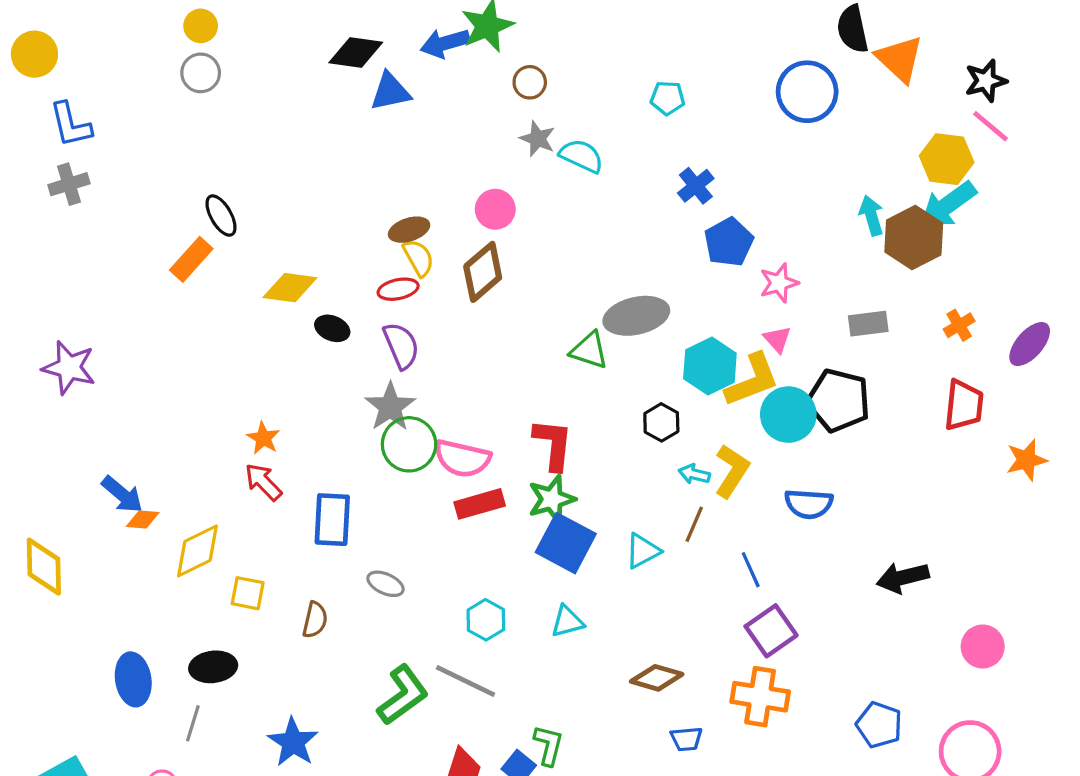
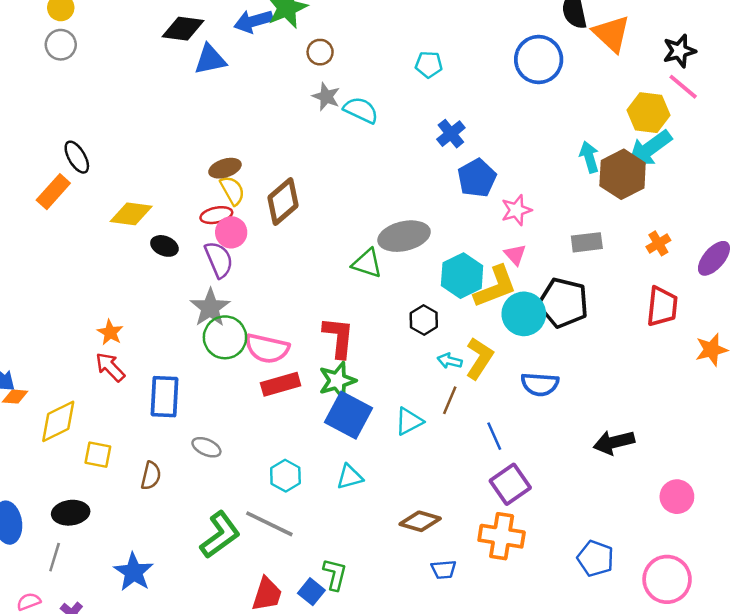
pink circle: (495, 209) -> (231, 232), moved

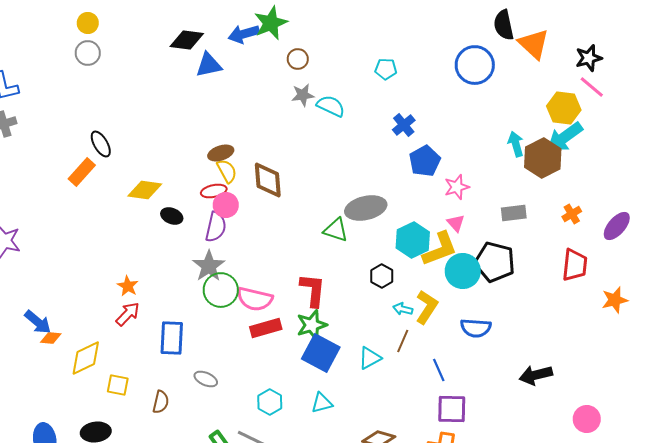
gray star: (326, 97) -> (303, 95), turned -30
brown diamond: (283, 202) -> (268, 180), turned -54
purple semicircle: (219, 260) -> (216, 227), turned 36
red arrow: (110, 367) -> (128, 314), turned 88
purple square: (510, 484) -> (452, 409), turned 36

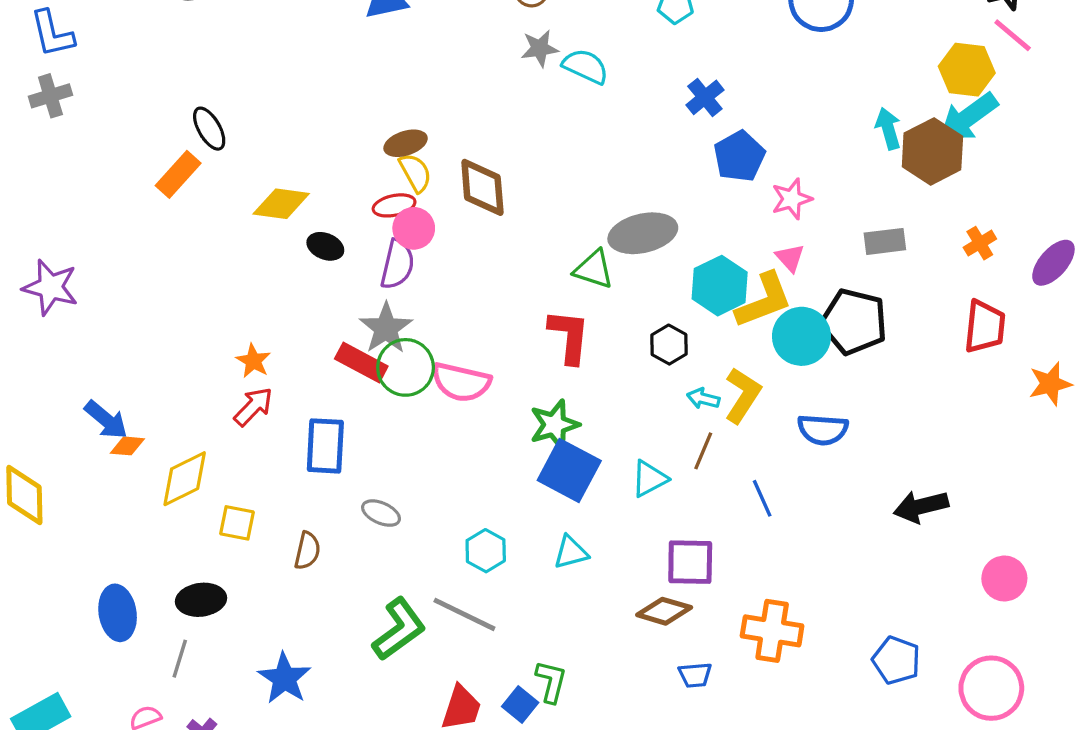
red L-shape: (313, 290) -> (569, 336), moved
red rectangle: (266, 328) -> (361, 363), moved, turned 44
purple square: (452, 409) -> (690, 562), moved

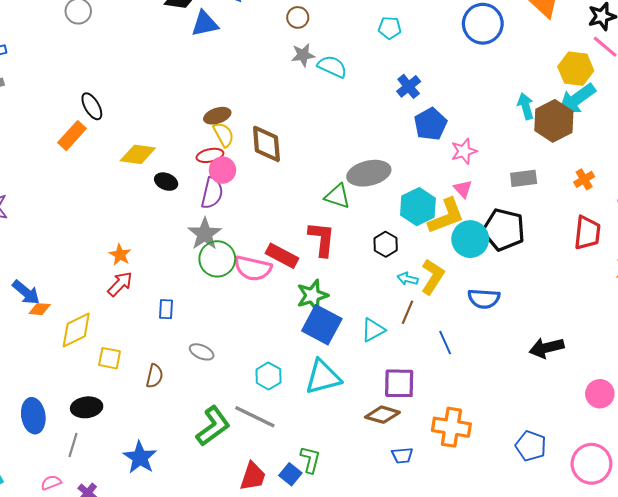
red rectangle: (361, 363) -> (282, 256), moved
blue rectangle: (325, 446) -> (166, 309), size x0.6
cyan triangle: (571, 552) -> (323, 377), size x1.6

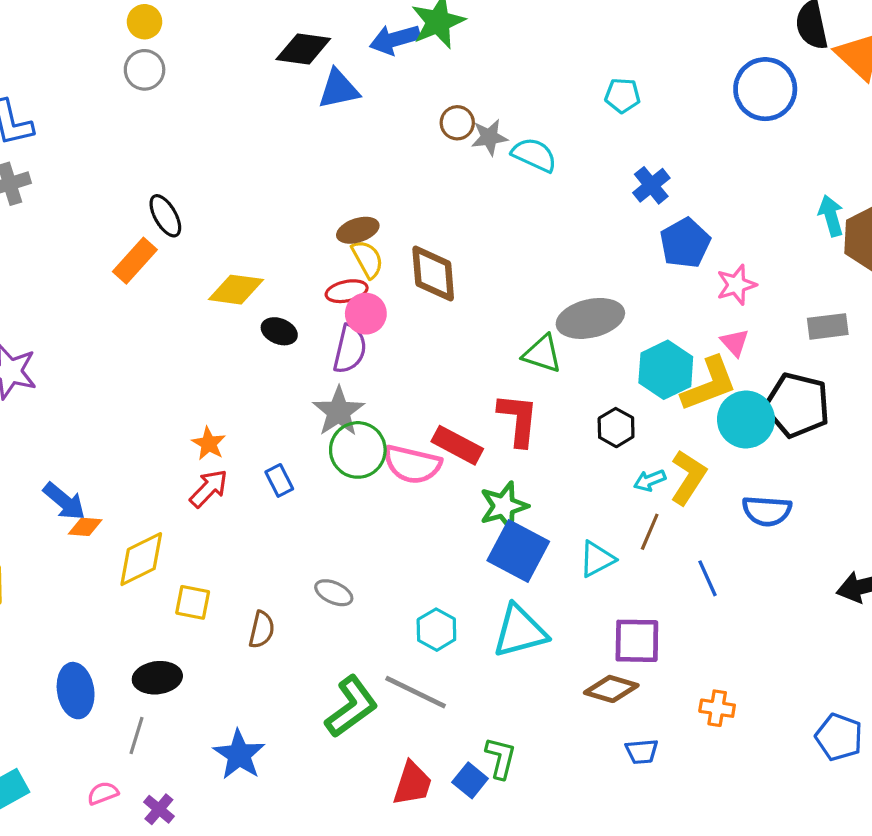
brown circle: (298, 17) -> (457, 123), moved
cyan arrow: (408, 279) -> (650, 480), turned -36
blue rectangle: (166, 309) -> (279, 480), moved, turned -30
orange cross: (451, 427) -> (717, 708), size x0.6

